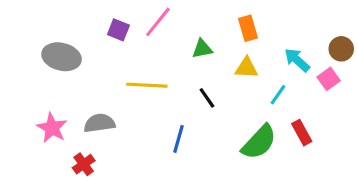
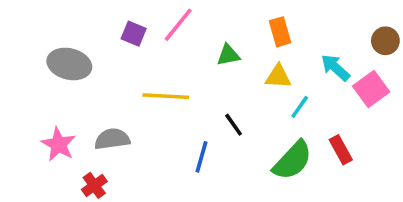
brown circle: (341, 49) -> (385, 41), moved
pink square: (329, 79) -> (371, 89), size x1.4
cyan line: (278, 95) -> (300, 107), moved
black line: (207, 98) -> (234, 125), moved

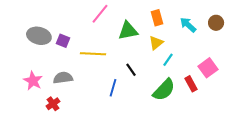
purple square: (134, 34) -> (63, 41), moved
green triangle: (228, 55) -> (128, 31), size x1.5
cyan arrow: (335, 68) -> (188, 25), moved
yellow triangle: (278, 76) -> (156, 43), turned -42
pink square: (371, 89) -> (208, 68), moved

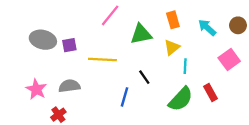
purple square: (63, 41) -> (69, 45), turned -32
cyan line: (168, 60) -> (185, 66), turned -32
pink square: (208, 68) -> (229, 60), moved

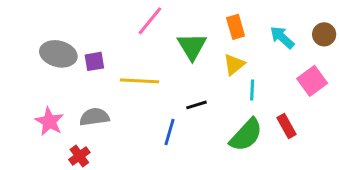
green triangle: (141, 34) -> (192, 46), turned -50
black line: (144, 77) -> (196, 105), turned -72

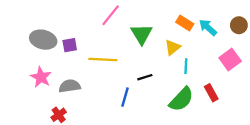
orange rectangle: (236, 27) -> (185, 23), moved, turned -42
pink star: (49, 121) -> (41, 77), moved

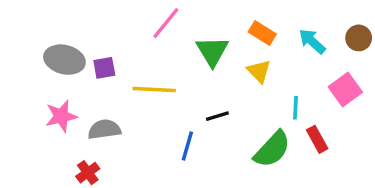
orange rectangle: (185, 23) -> (262, 33), moved
yellow triangle: (173, 47) -> (259, 71), turned -35
cyan line: (186, 66) -> (295, 108), moved
pink star: (41, 77) -> (61, 116), turned 30

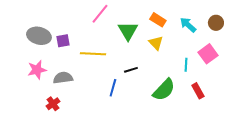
cyan line: (295, 108) -> (186, 65), moved
red rectangle: (317, 139) -> (198, 91), moved

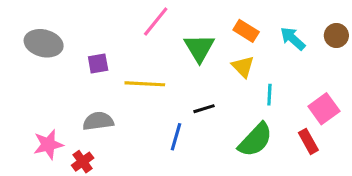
gray ellipse: (39, 36) -> (44, 43), moved
pink square: (208, 54) -> (324, 109), moved
cyan line: (186, 65) -> (269, 95), moved
pink star: (37, 70) -> (48, 145), moved

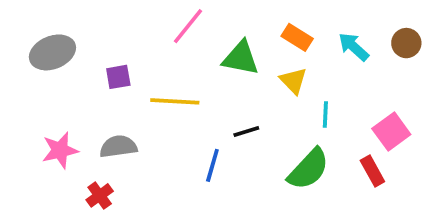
gray ellipse: (44, 43) -> (52, 52), turned -36
green triangle: (199, 48) -> (241, 58), turned -48
pink star: (48, 145) -> (60, 150), moved

